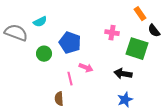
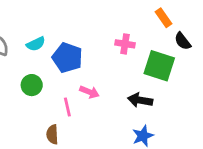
cyan semicircle: (40, 22) -> (36, 44), moved
green circle: (44, 54) -> (32, 85), moved

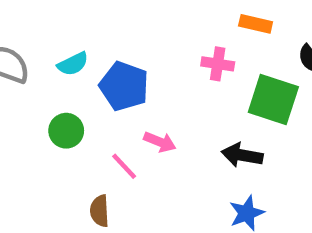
orange rectangle: (163, 18) -> (256, 24), moved, turned -42
pink line: (67, 107) -> (124, 166), turned -30

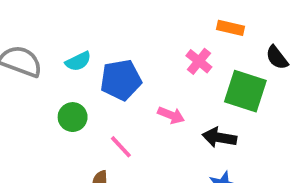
pink cross: (218, 64) -> (199, 61), turned 30
blue pentagon: (124, 86) -> (121, 80), turned -30
pink arrow: (160, 142) -> (171, 115), moved

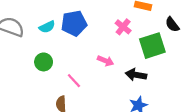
blue pentagon: (121, 80) -> (74, 23), moved
green square: (245, 91) -> (152, 46), turned -36

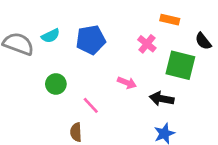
cyan semicircle: (47, 27) -> (51, 36), moved
green square: (152, 46) -> (180, 65), turned 32

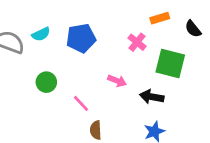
orange rectangle: (170, 20) -> (160, 18), turned -30
black semicircle: (203, 41) -> (193, 29), moved
brown semicircle: (76, 132) -> (96, 130), moved

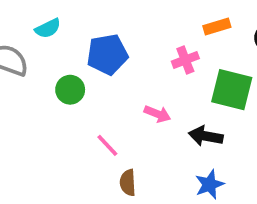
cyan semicircle: (41, 34) -> (48, 28), moved
pink cross: (137, 42) -> (185, 60), turned 30
green circle: (46, 82) -> (70, 90), moved

